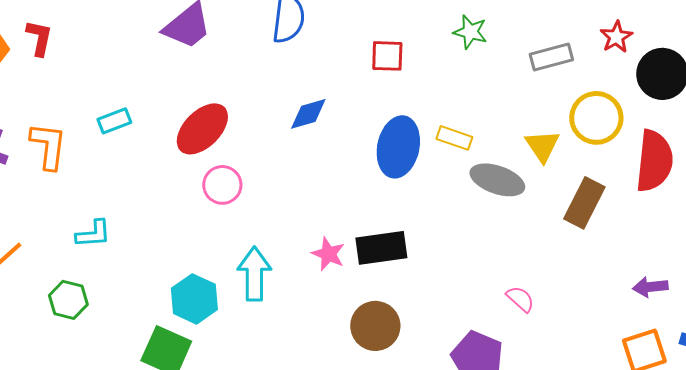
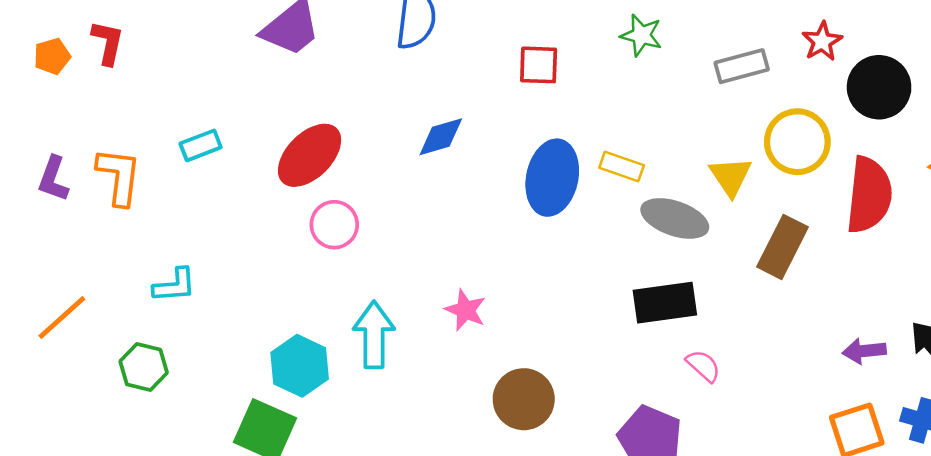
black rectangle: (381, 248) -> (665, 303), moved

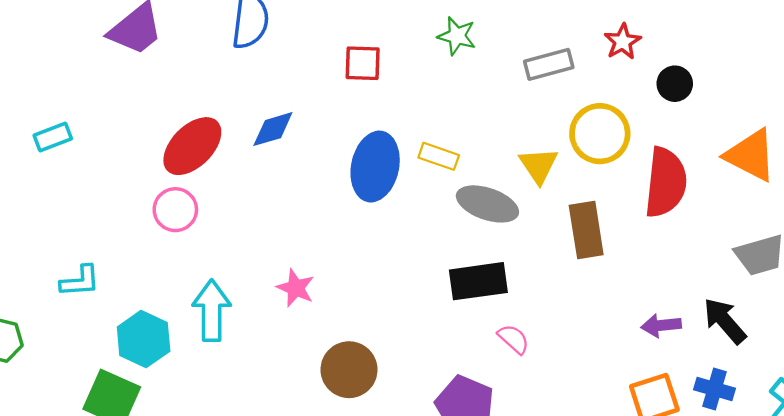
black circle: (879, 87) -> (675, 84), size x0.6
red ellipse: (310, 155) -> (192, 146), moved
brown rectangle: (782, 247) -> (586, 230), turned -36
cyan L-shape: (175, 285) -> (80, 281), moved

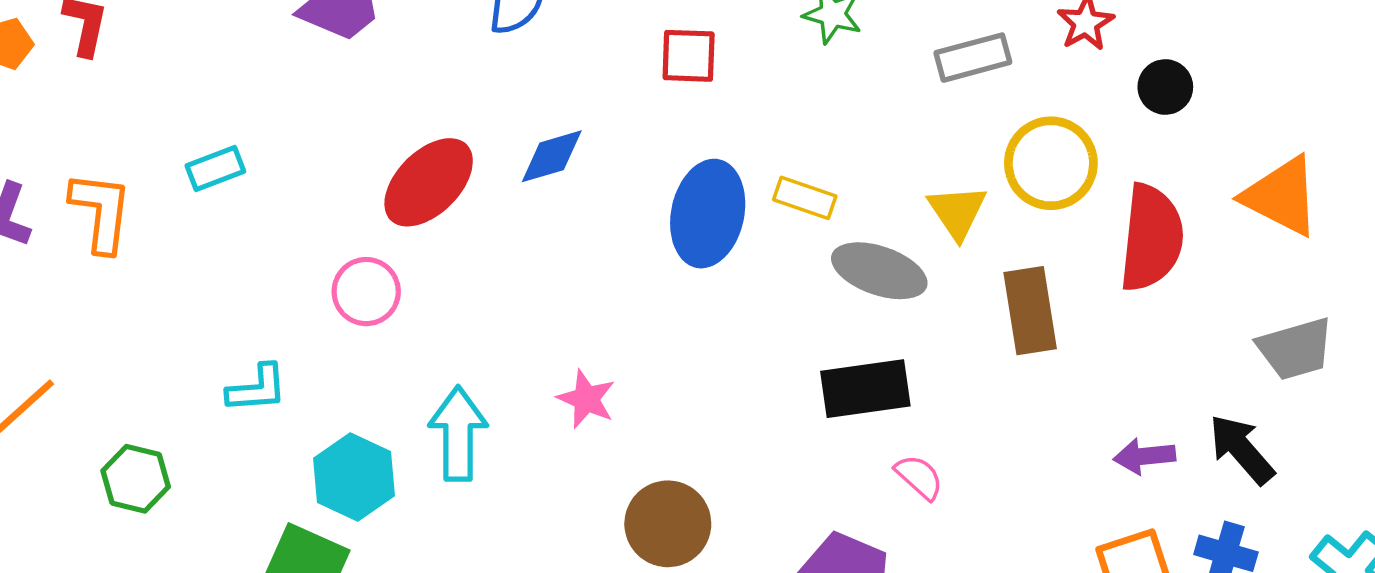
pink circle: (175, 210) -> (366, 292), moved

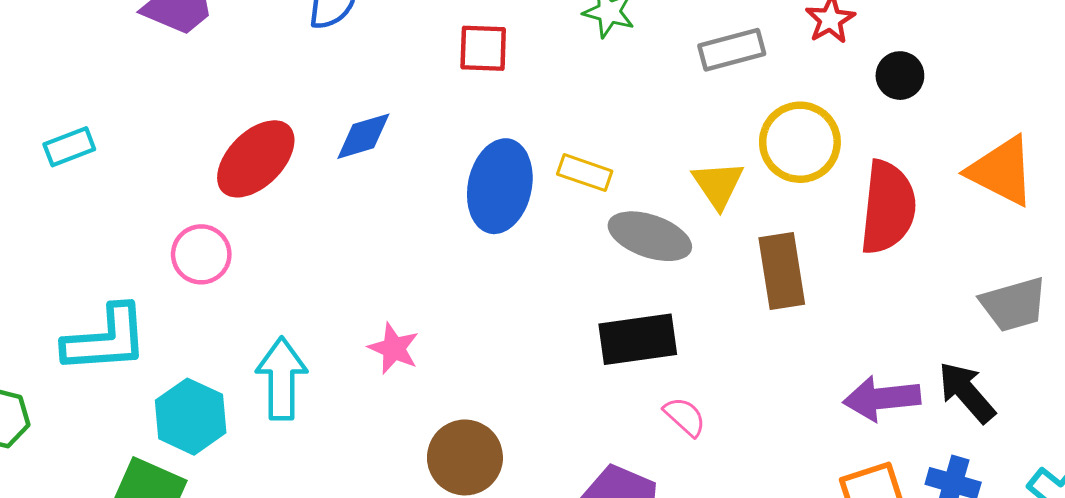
cyan L-shape: (257, 389) -> (106, 339), size x1.6
purple arrow: (1144, 456) -> (882, 398), size x1.4

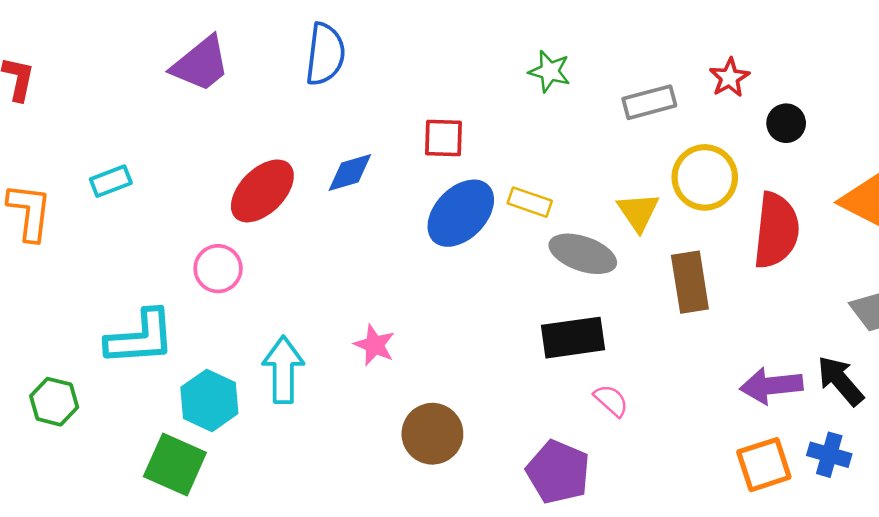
red square: (483, 48) -> (444, 138), moved
blue ellipse: (500, 186) -> (461, 213), turned 32

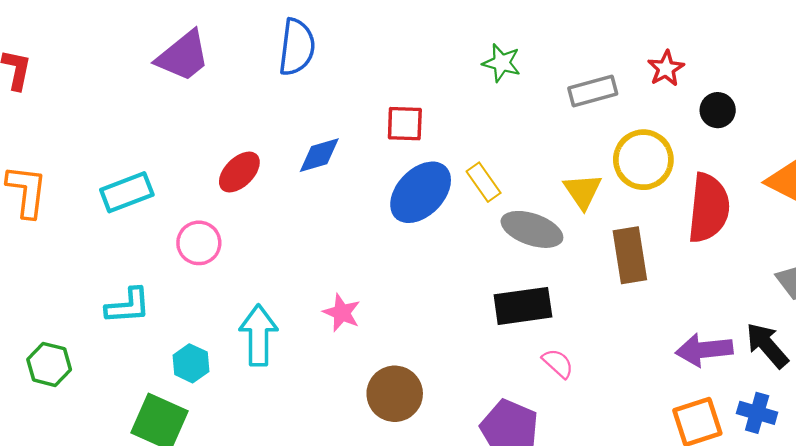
cyan rectangle: (111, 181) -> (127, 192), moved, size x1.4
red ellipse: (262, 191) -> (239, 172), size x0.7
yellow rectangle: (530, 202) -> (484, 182), turned 36
cyan L-shape: (140, 338) -> (128, 306), size x0.7
cyan hexagon: (209, 400) -> (191, 363), size x0.7

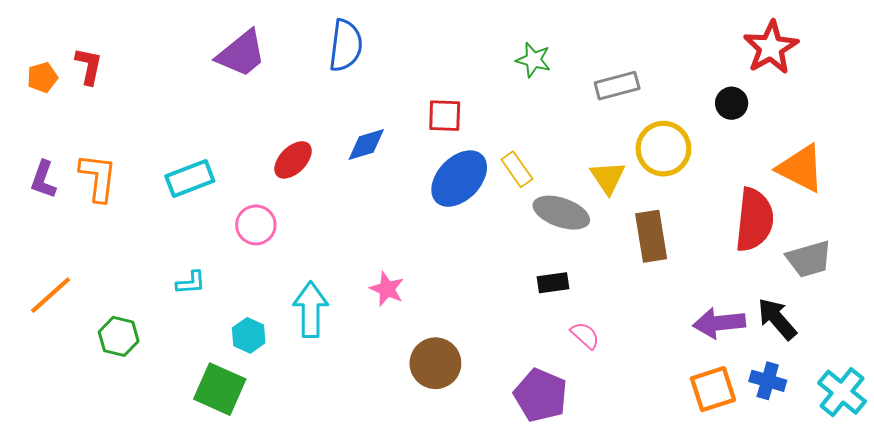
red star: (666, 68) -> (771, 47), moved, size x1.6
red semicircle: (709, 208) -> (754, 220), moved
cyan L-shape: (128, 306) -> (191, 283), size x0.7
black rectangle: (523, 306) -> (553, 283), size x0.6

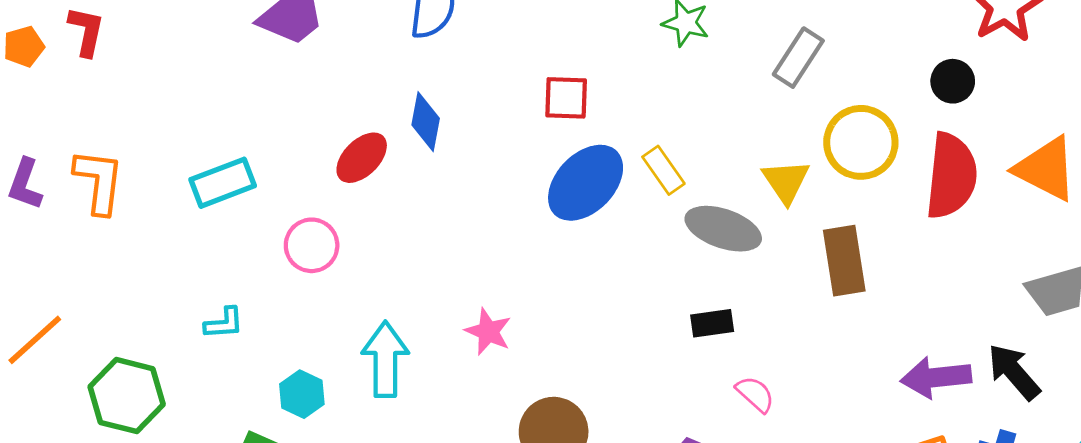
gray rectangle: (617, 86) -> (798, 58), turned -42
blue diamond: (366, 144) -> (426, 122), moved, turned -63
red semicircle: (754, 220) -> (951, 176), moved
green hexagon: (119, 336) -> (127, 396), size x1.4

